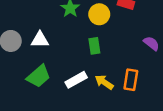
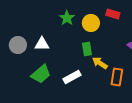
yellow arrow: (104, 82) -> (100, 63), moved

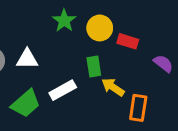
red rectangle: (113, 14) -> (128, 41), moved
white rectangle: (72, 77) -> (63, 90), moved

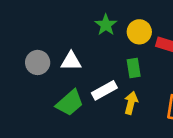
yellow arrow: (113, 87) -> (131, 103), moved, turned 70

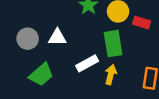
green rectangle: (134, 68) -> (113, 44), size x1.5
green trapezoid: (70, 103) -> (41, 75), moved

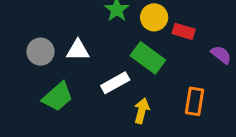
green rectangle: (113, 44) -> (148, 58), turned -45
yellow arrow: (111, 75) -> (142, 111), moved

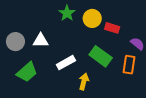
green rectangle: (148, 58) -> (101, 56), moved
orange rectangle: (195, 101) -> (129, 65), moved

